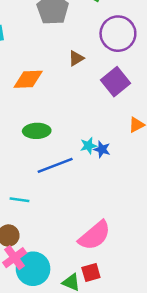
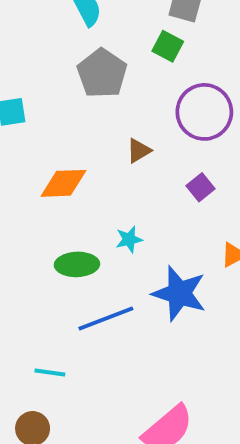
purple square: (116, 82) -> (200, 187), size x0.6
cyan star: (88, 146) -> (129, 239), moved
blue star: (102, 149) -> (179, 293), size x2.0

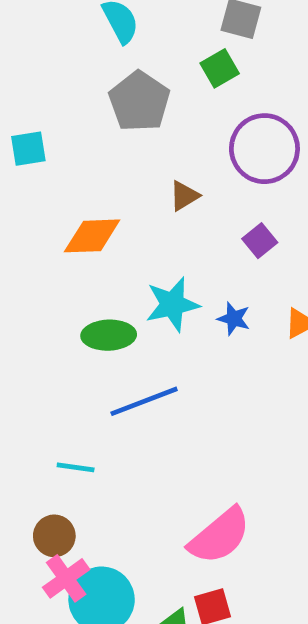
green square: (168, 46) -> (220, 68), turned 32
cyan star: (129, 239) -> (172, 304), size x1.6
blue star: (179, 293) -> (234, 319), moved, size x0.5

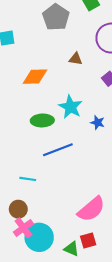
brown triangle: (184, 196) -> (76, 59), turned 40
cyan star: (172, 304) -> (70, 107), turned -30
blue star: (234, 319) -> (98, 123), moved

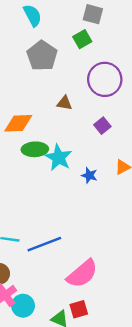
green ellipse: (42, 120) -> (35, 149), moved
blue line: (58, 150) -> (44, 244), moved
cyan circle: (39, 237) -> (23, 306), size x0.7

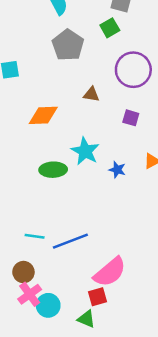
purple square: (102, 126) -> (131, 118), turned -35
green ellipse: (35, 149) -> (53, 170), moved
red square: (79, 309) -> (98, 297), moved

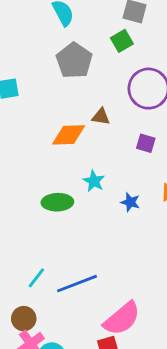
orange diamond: (43, 115) -> (69, 135), moved
cyan star: (85, 151) -> (94, 181), size x0.7
cyan line: (35, 236) -> (36, 278), turned -60

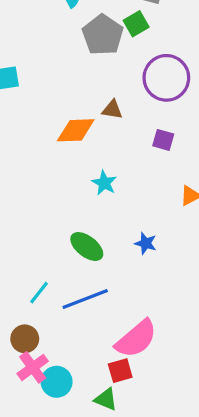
gray pentagon: (74, 61) -> (103, 35), moved
green ellipse: (57, 202) -> (87, 247), moved, turned 40
blue star: (130, 202) -> (146, 243), moved

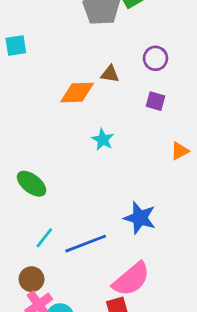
purple circle: (166, 78) -> (155, 58), moved, size x0.6
blue star: (146, 243) -> (140, 218), moved, size x1.6
green ellipse: (87, 247) -> (32, 184), moved

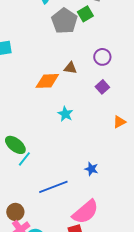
purple square: (155, 101) -> (102, 87), turned 32
blue star: (140, 218) -> (91, 169), size x0.6
cyan line: (44, 238) -> (24, 159), moved

